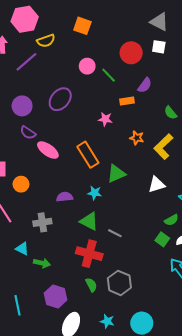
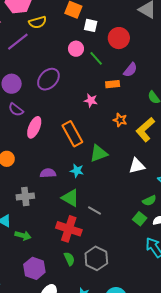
white square: (159, 47) -> (91, 25), moved
pink ellipse: (48, 150) -> (34, 127), turned 75

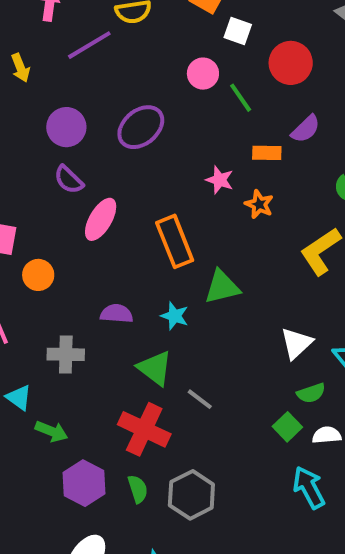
orange star: (120, 120) -> (259, 204), moved
white triangle: (137, 166) -> (296, 343), moved, turned -36
purple hexagon: (34, 268) -> (84, 483), moved

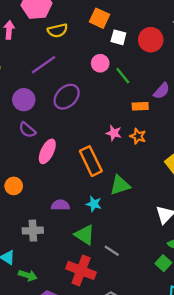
purple line: (89, 45) -> (44, 65), moved
red circle: (291, 63) -> (151, 40), moved
pink star: (220, 180) -> (114, 133), moved

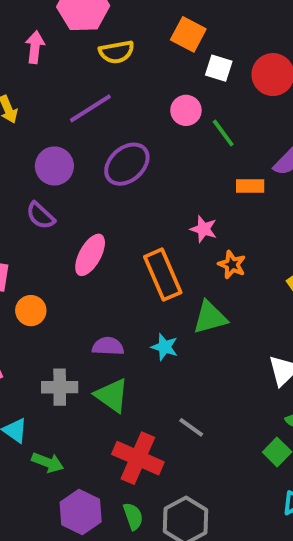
purple semicircle: (27, 130) -> (41, 216), moved
orange star: (138, 136) -> (232, 265), moved
green triangle: (85, 235) -> (112, 395), moved

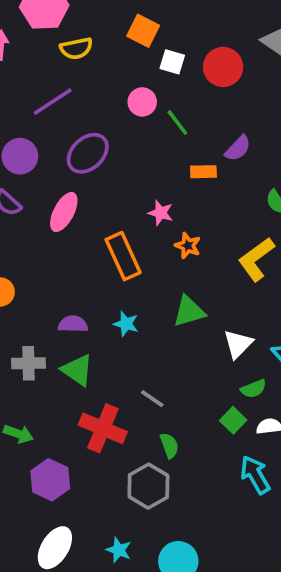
pink ellipse: (90, 255) -> (64, 212), moved
green triangle: (210, 317) -> (189, 311), moved
green semicircle: (133, 516) -> (169, 445), moved

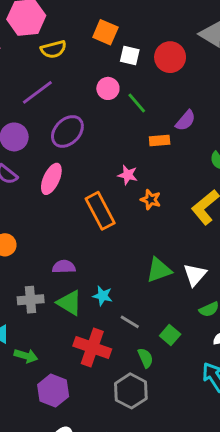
green triangle: (189, 311) -> (159, 270), moved
cyan star: (126, 324) -> (103, 296), moved
green square: (233, 420) -> (170, 335), moved

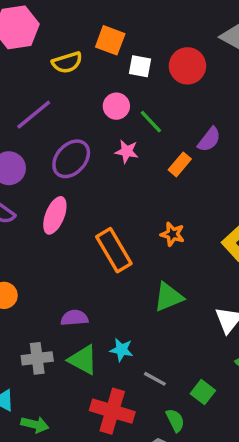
yellow semicircle: (53, 49) -> (67, 62), moved
orange rectangle: (160, 141) -> (180, 164), turned -42
pink star: (128, 175) -> (127, 151), moved
green triangle: (159, 270) -> (168, 297), moved

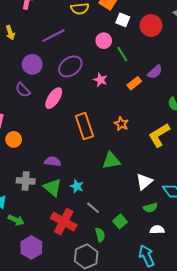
pink star: (127, 151) -> (100, 80), moved

